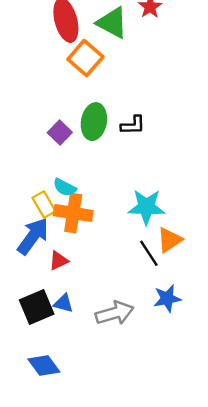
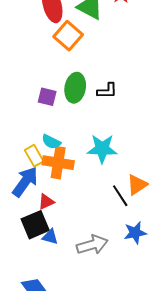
purple square: (60, 133) -> (47, 97), turned -30
cyan star: (146, 207) -> (102, 149), moved
black square: (37, 307) -> (35, 225), moved

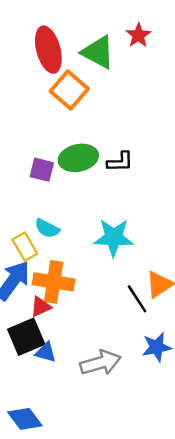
green ellipse: (75, 88) -> (78, 158), turned 68
orange cross: (58, 163) -> (54, 282), moved

